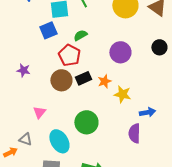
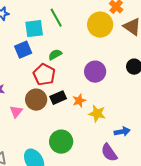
pink triangle: (39, 112) -> (16, 112), moved
purple semicircle: (134, 133) -> (109, 153), turned -36

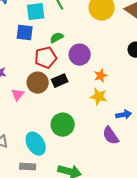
blue square: (23, 50) -> (25, 33), turned 30
purple circle: (95, 72) -> (80, 55), moved
red pentagon: (44, 75) -> (46, 58), turned 30
orange star: (79, 101) -> (101, 76), moved

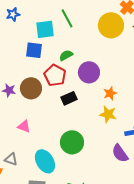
red pentagon: (46, 58) -> (55, 75), turned -30
brown circle: (38, 83) -> (31, 88), moved
pink triangle: (18, 95) -> (24, 126), moved, turned -48

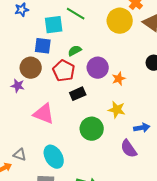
green line: (67, 18) -> (76, 14), turned -30
brown circle: (31, 88) -> (31, 68), moved
orange star: (110, 93) -> (119, 79), moved
pink triangle: (24, 126) -> (44, 114), moved, size x1.6
green circle: (72, 142) -> (92, 129), moved

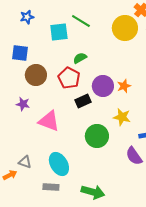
blue square: (43, 46) -> (20, 53), moved
purple circle: (98, 68) -> (103, 86), moved
purple star: (18, 86) -> (23, 104), moved

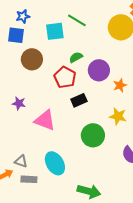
blue square: (20, 53) -> (16, 35), moved
brown circle: (36, 75) -> (32, 59), moved
purple circle: (103, 86) -> (99, 70), moved
gray rectangle: (51, 187) -> (29, 179), moved

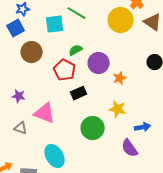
blue square: (16, 35) -> (16, 28), turned -36
gray triangle: (21, 161) -> (21, 128), moved

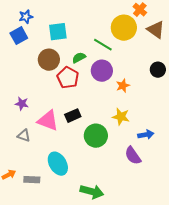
green line: (77, 13) -> (103, 45), moved
brown circle: (32, 52) -> (49, 60), moved
black rectangle: (79, 93) -> (73, 116), moved

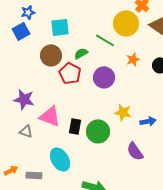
purple circle: (102, 71) -> (104, 77), moved
orange star: (123, 86) -> (133, 59), moved
purple star: (22, 104) -> (24, 99), size x1.5
black rectangle: (73, 116) -> (75, 126), moved, turned -56
blue arrow: (146, 135) -> (148, 121), moved

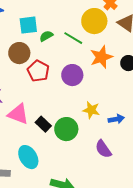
green semicircle: (81, 53) -> (46, 36), moved
orange star: (133, 59) -> (101, 57), size x1.6
black rectangle: (75, 126) -> (43, 124), turned -56

